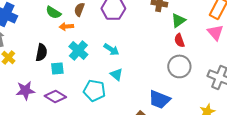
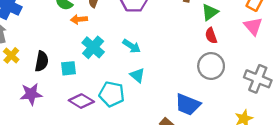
black semicircle: (41, 52) -> (42, 61), moved
purple diamond: (55, 96) -> (81, 101), moved

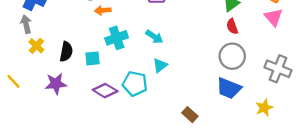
cyan cross: (93, 47) -> (117, 38), turned 30
cyan triangle: (137, 75) -> (160, 65), turned 42
blue trapezoid: (188, 105) -> (229, 88), moved

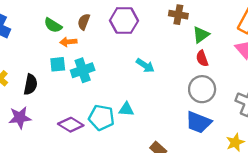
cyan arrow: (154, 37) -> (145, 66), moved
cyan square: (92, 58) -> (58, 64), moved
cyan triangle: (160, 65) -> (126, 109), moved, turned 42

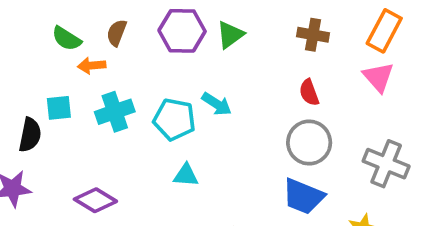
brown cross: (178, 15) -> (313, 35), moved
green triangle: (201, 35) -> (230, 35), moved
cyan square: (58, 64) -> (59, 108), moved
cyan pentagon: (101, 118) -> (174, 119), moved

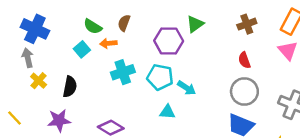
purple hexagon: (182, 31) -> (169, 41), moved
brown cross: (313, 35) -> (247, 24), turned -30
cyan arrow: (217, 104) -> (187, 88), moved
cyan square: (59, 108) -> (82, 49), moved, turned -35

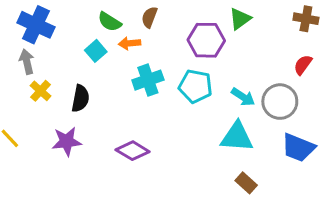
brown cross: (247, 24) -> (306, 19), turned 30
red semicircle: (244, 60) -> (303, 65), turned 56
cyan arrow: (187, 88) -> (243, 97), moved
gray circle: (244, 92) -> (280, 102), moved
cyan triangle: (167, 112) -> (237, 137), moved, size x1.6

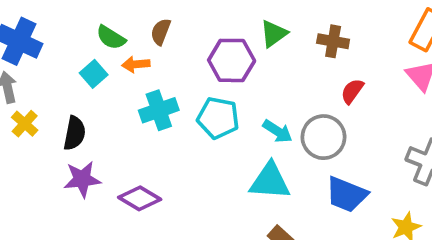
brown cross: (306, 19) -> (333, 41), moved
purple star: (67, 141) -> (82, 179), moved

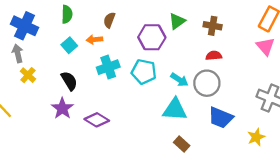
green semicircle: (111, 37) -> (67, 14), moved, turned -120
red semicircle: (352, 91) -> (214, 56), moved, turned 49
black semicircle: (74, 133) -> (69, 81), moved, turned -42
purple star: (82, 179) -> (62, 108), turned -30

